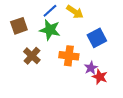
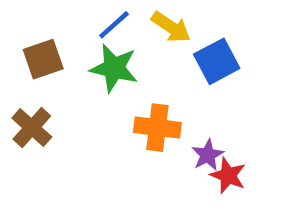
blue square: (97, 38) -> (217, 61), moved
brown cross: (32, 56) -> (32, 128), moved

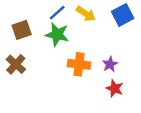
blue square: (217, 61) -> (123, 15), moved
purple star: (208, 155) -> (110, 64), moved

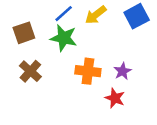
yellow arrow: (86, 14) -> (96, 15), turned 108
brown cross: (16, 64) -> (30, 71), moved
red star: (115, 88) -> (115, 98), moved

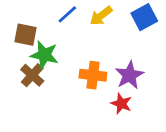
brown square: (24, 33) -> (25, 35), turned 30
green star: (64, 38) -> (44, 55), moved
purple star: (123, 71) -> (129, 75), size x1.5

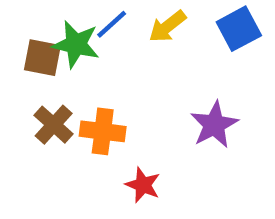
green star: (44, 55) -> (76, 44), moved
orange cross: (93, 75) -> (103, 131), moved
red star: (121, 104) -> (143, 185), moved

